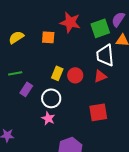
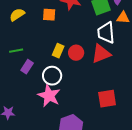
red triangle: (100, 76) -> (101, 54), size x1.5
red square: (98, 112) -> (107, 99), moved
pink star: (48, 118) -> (49, 96), size x1.6

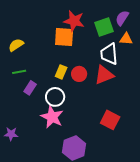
yellow semicircle: (17, 15) -> (16, 45), moved
orange square: (49, 15) -> (64, 37), moved, size x1.5
red square: (107, 99) -> (110, 120), turned 36

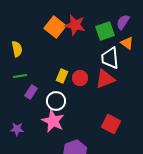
orange square: (64, 37) -> (55, 27), moved, turned 35
orange triangle: (126, 39) -> (127, 43), turned 32
yellow semicircle: (16, 45) -> (17, 49), turned 112
purple star: (11, 134) -> (17, 129), moved

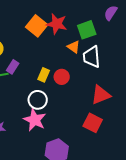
purple semicircle: (123, 22) -> (111, 13), moved
orange triangle: (127, 43) -> (74, 47), moved
red triangle: (105, 79) -> (101, 95), moved
purple rectangle: (31, 92) -> (13, 67), moved

